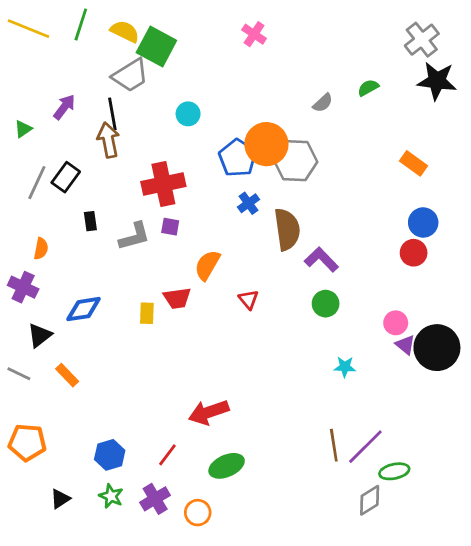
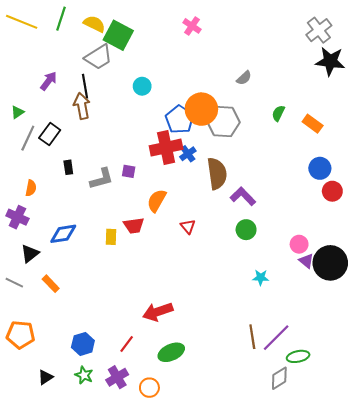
green semicircle: (368, 88) -> (278, 113), moved, turned -35
green triangle: (23, 129) -> (17, 112), moved
red cross: (163, 184) -> (166, 148), moved
red circle: (414, 253) -> (332, 191), moved

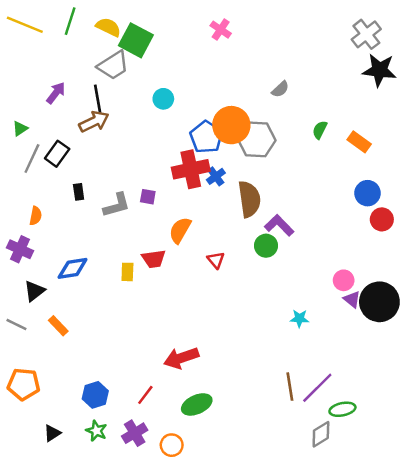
brown arrow: (82, 106) -> (94, 121), turned 75
green circle: (246, 230) -> (266, 246), moved

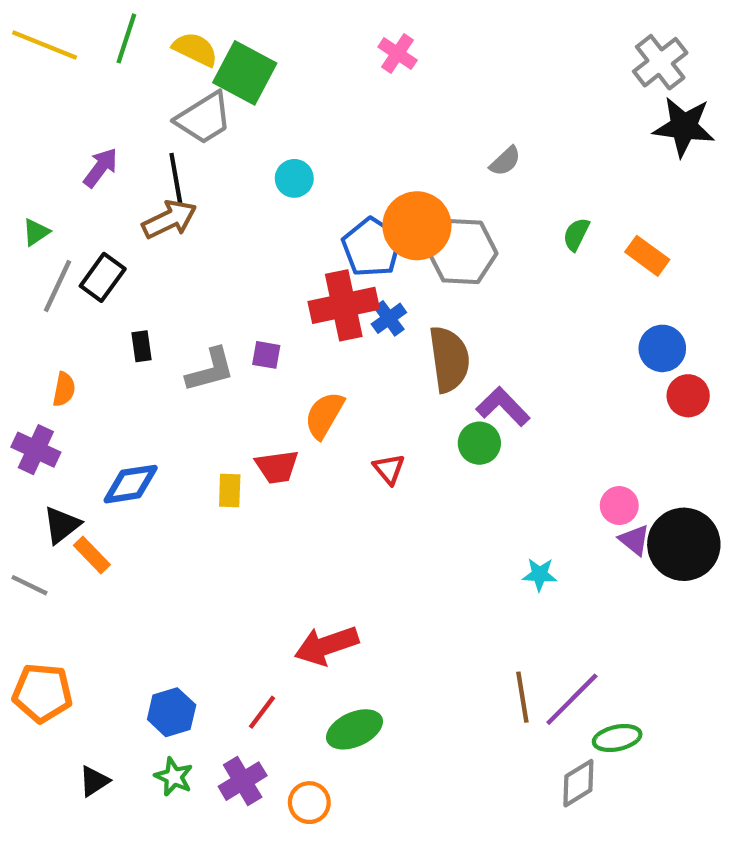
orange rectangle: (58, 326) -> (92, 555), moved

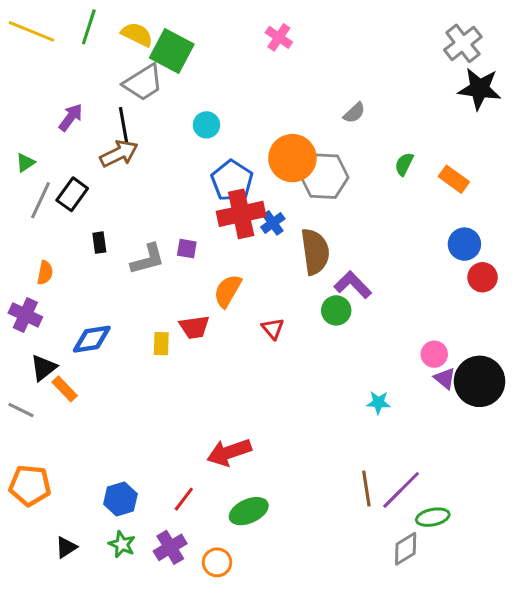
blue pentagon: (372, 247) -> (232, 181), moved

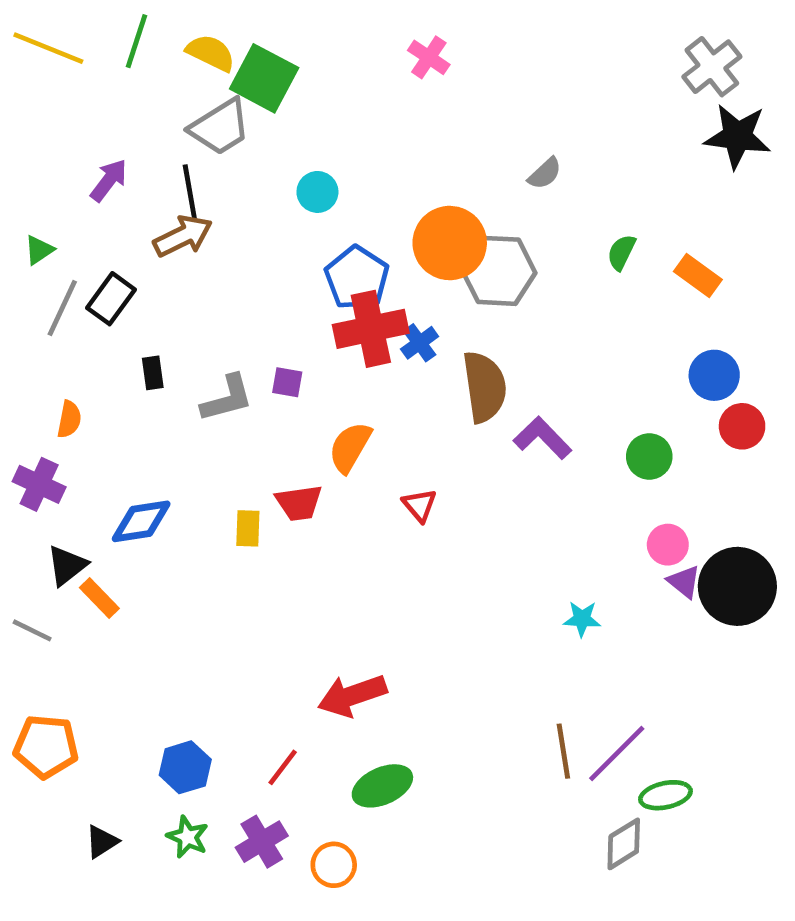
green circle: (336, 310) -> (649, 456), moved

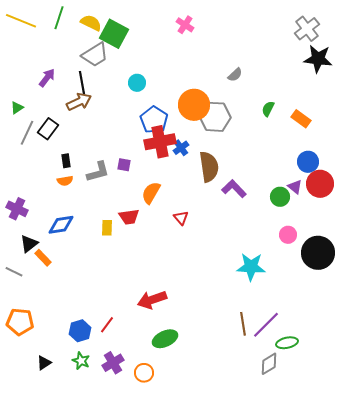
orange semicircle: (69, 419) -> (65, 181), moved, turned 70
red circle: (742, 426) -> (320, 184), size x1.4
purple triangle: (684, 582) -> (295, 187), moved
cyan star: (582, 619) -> (251, 267), size x1.8
red line: (283, 767) -> (107, 325), moved

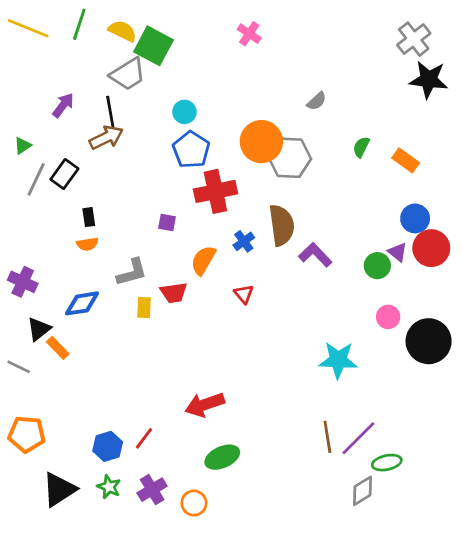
blue pentagon: (154, 120) -> (191, 150), moved
blue cross: (181, 148) -> (244, 241), moved
gray L-shape: (98, 172) -> (132, 272), moved
black triangle: (44, 363) -> (59, 490), size x1.8

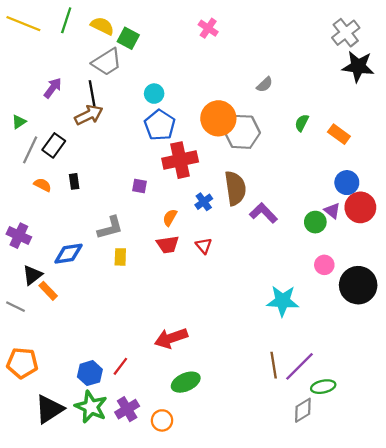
green square: (153, 46) -> (128, 38), size x0.7
orange semicircle: (87, 244) -> (43, 185), moved, turned -144
orange semicircle: (203, 260) -> (170, 218), size x0.7
red trapezoid: (174, 293) -> (168, 245), moved
green star: (109, 487) -> (91, 407), size x1.6

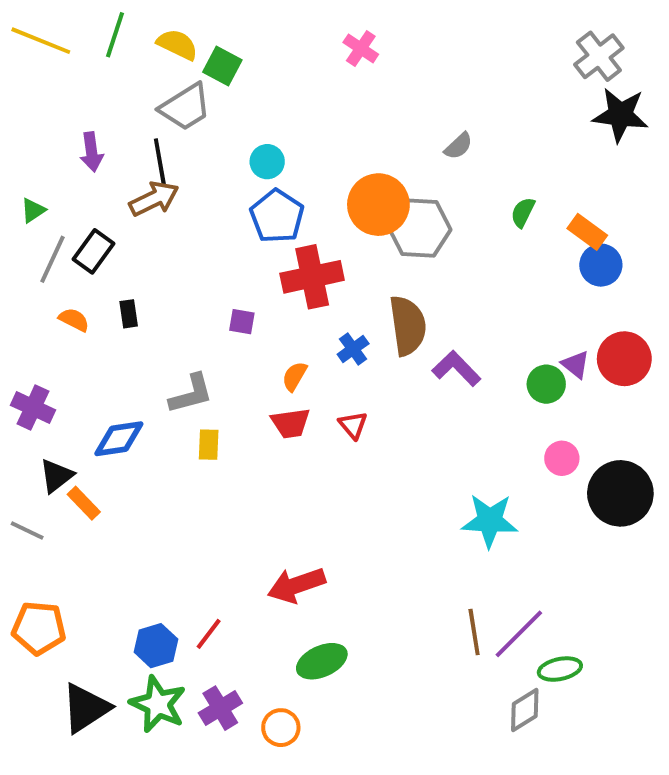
purple arrow: (53, 88) -> (92, 152), turned 135
blue circle: (347, 183) -> (601, 265), moved

